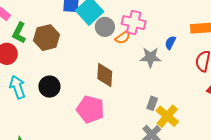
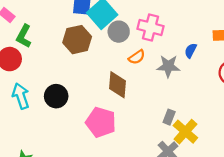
orange semicircle: (123, 37) -> (137, 57), moved
brown hexagon: (47, 38) -> (77, 40), moved

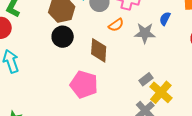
black circle: (56, 96) -> (63, 37), moved
gray rectangle: (169, 117) -> (146, 79), turned 32

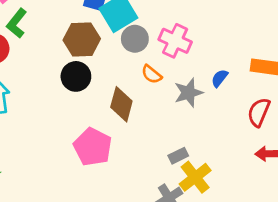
orange semicircle: (116, 25) -> (152, 74), turned 63
gray star: (145, 33) -> (188, 93), turned -30

